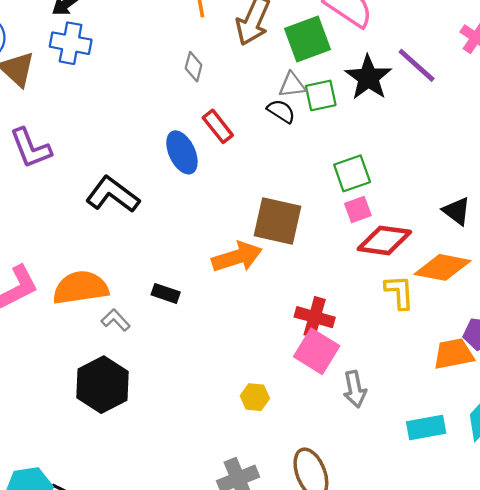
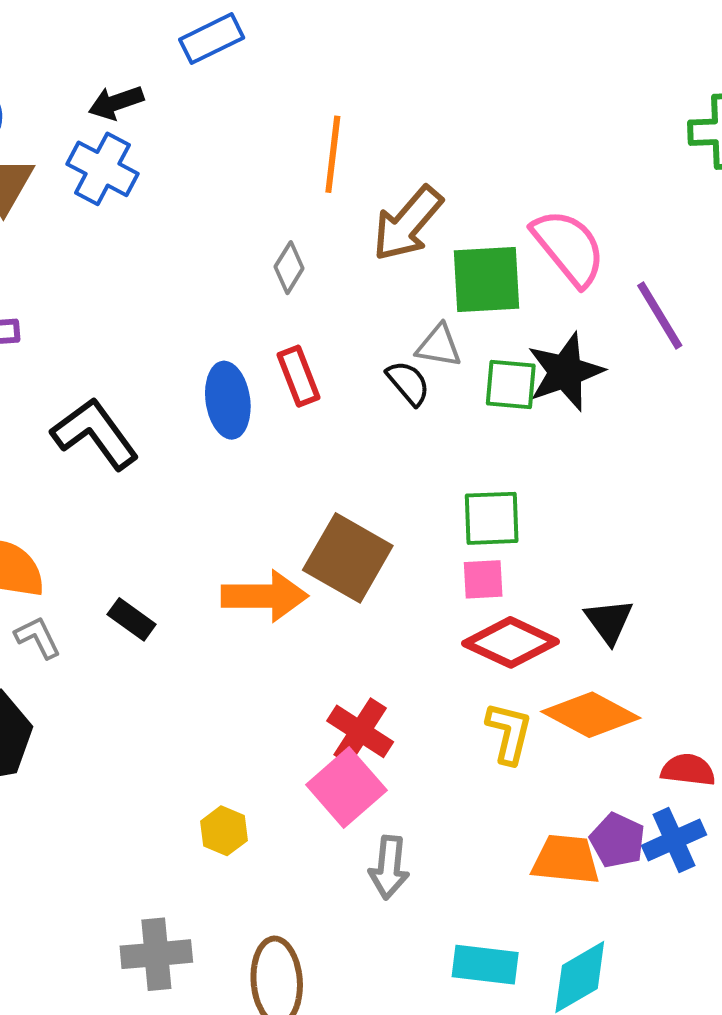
purple line: (417, 65) -> (660, 315), moved
green square: (321, 95) -> (511, 384), moved
black triangle: (457, 211) -> (609, 621), moved

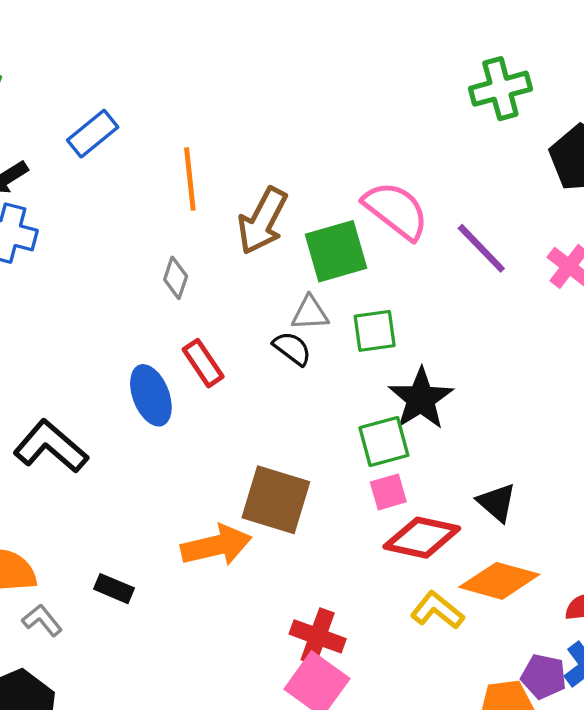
blue rectangle: (212, 39) -> (93, 134), moved
black star: (565, 372) -> (421, 399), moved
yellow L-shape: (509, 733) -> (437, 610), turned -52

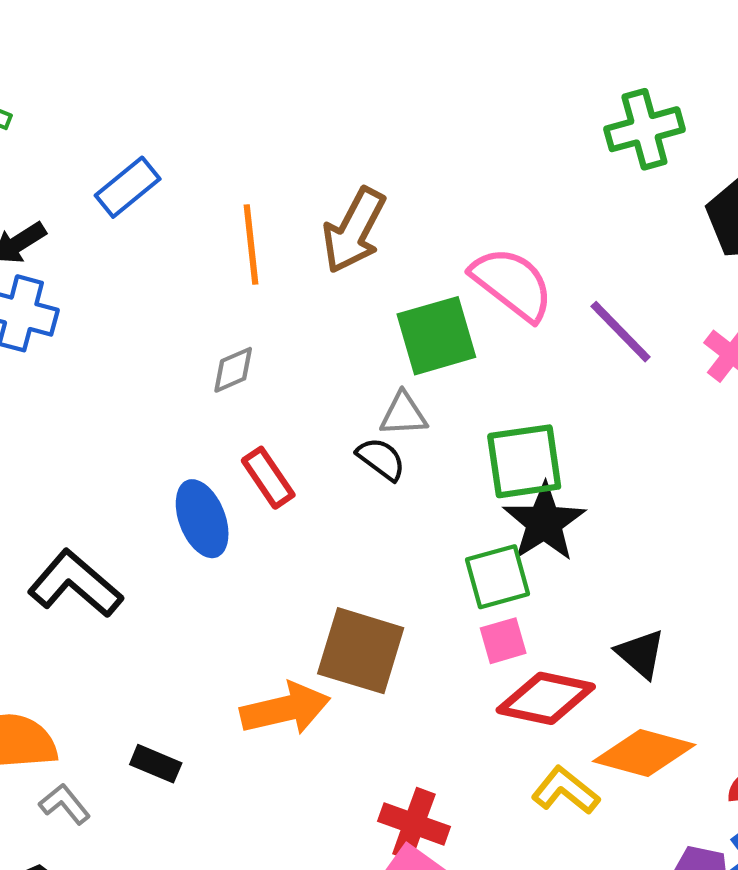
brown arrow: (262, 221) -> (354, 230), moved
gray diamond: (176, 278) -> (233, 370), turned 48
green square: (375, 331) -> (524, 461), moved, size x1.4

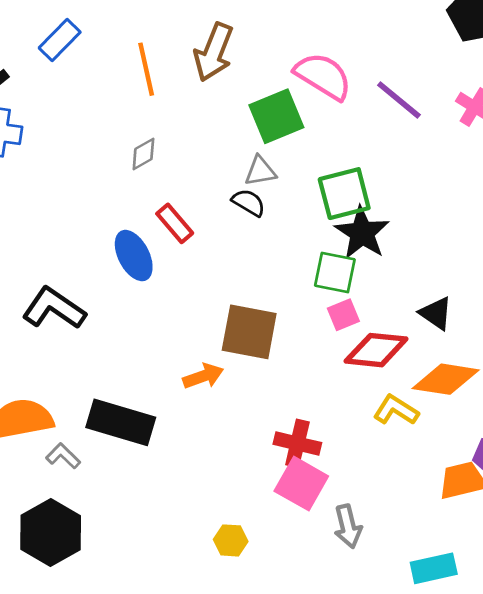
green square: (498, 577) -> (335, 273), turned 33
orange arrow: (285, 709) -> (203, 376), size x0.7
black rectangle: (156, 764) -> (121, 422), size x2.0

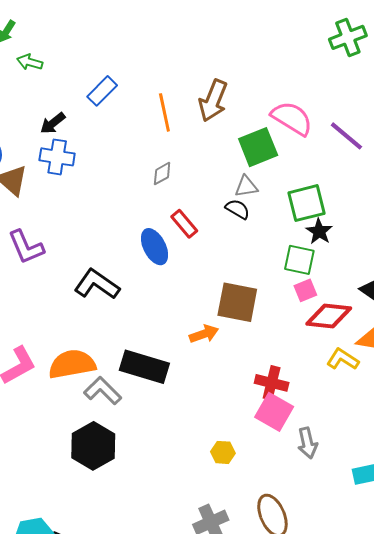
black star: (362, 233) -> (319, 231), size x0.7
gray L-shape: (63, 456) -> (103, 391), size x1.5

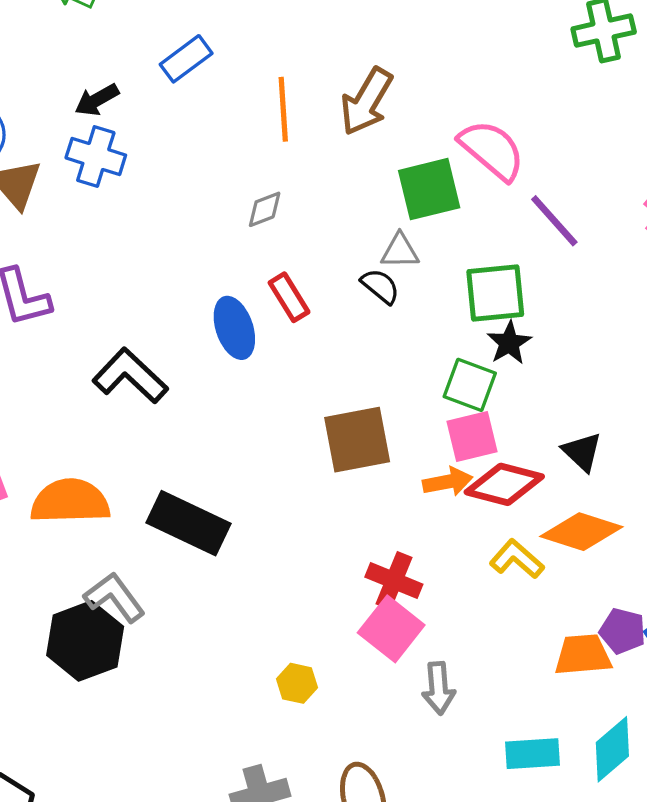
purple line: (346, 136) -> (554, 221), moved
pink square: (305, 290) -> (472, 436), size x1.4
brown square: (237, 302) -> (357, 440), turned -30
orange arrow: (204, 334) -> (448, 482), moved
gray L-shape: (103, 391) -> (115, 597), moved

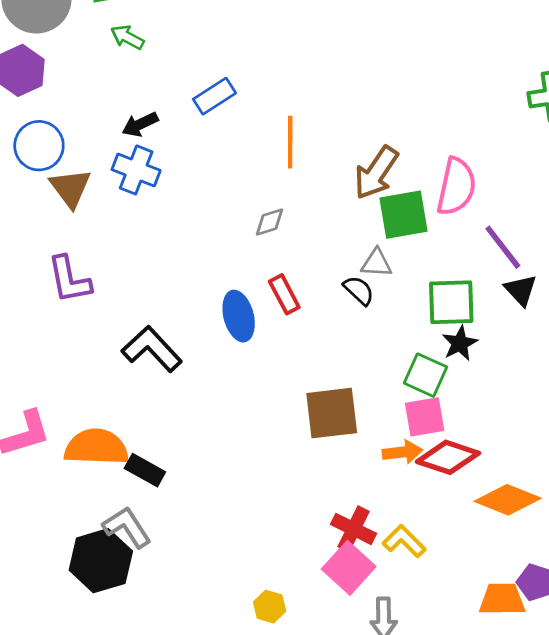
brown arrow: (366, 102) -> (376, 173), moved
pink semicircle: (492, 150) -> (456, 187), turned 58
black triangle: (582, 452) -> (521, 290), moved
black rectangle: (189, 523) -> (145, 470), moved, size x0.6
yellow L-shape: (517, 559) -> (404, 541), moved

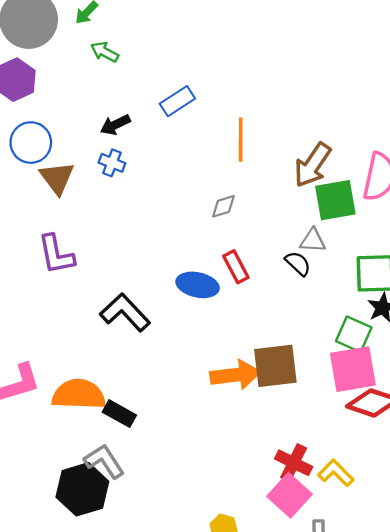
blue cross: (136, 170) -> (112, 163), size x0.7
blue ellipse: (239, 316) -> (198, 285), turned -63
pink square: (425, 417) -> (353, 369), size x1.4
orange arrow: (402, 452) -> (235, 375), moved, size x1.5

